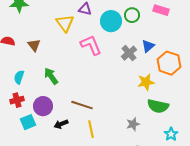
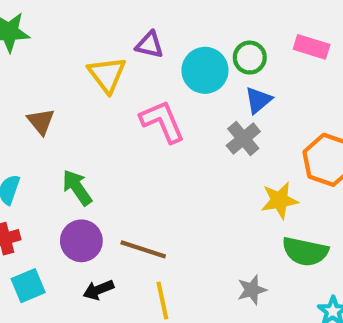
blue triangle: (148, 46) -> (258, 100), moved
purple circle: (43, 106) -> (81, 241), moved

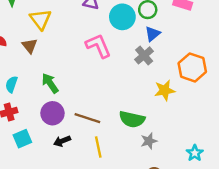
yellow triangle: (107, 75) -> (40, 19), moved
green semicircle: (305, 251) -> (132, 119), moved

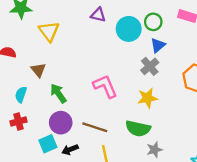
brown triangle: (30, 46) -> (38, 70), moved
pink L-shape: (98, 46) -> (105, 86), moved
yellow star: (165, 90) -> (147, 98), moved
cyan square: (22, 139) -> (48, 144), moved

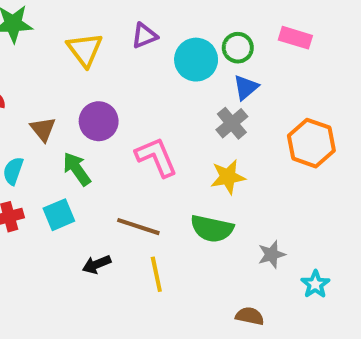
purple triangle: (98, 15) -> (144, 36), turned -35
yellow triangle: (49, 31) -> (85, 50), moved
purple circle: (61, 123) -> (99, 121), moved
cyan square: (48, 144) -> (59, 215), moved
gray star: (154, 150) -> (272, 254), moved

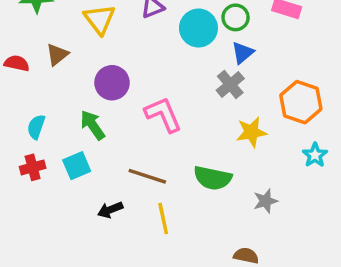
brown triangle: (43, 129) -> (57, 54), moved, turned 30
yellow star: (228, 177) -> (251, 132), moved
cyan star: (315, 284) -> (315, 155), moved

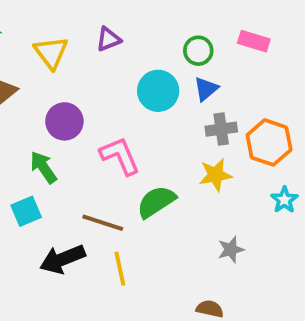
cyan circle: (198, 28) -> (158, 91), moved
gray cross: (230, 84) -> (221, 129), moved, turned 32
green semicircle: (213, 178) -> (156, 202), moved, turned 135
black arrow: (110, 210) -> (63, 259), size x1.6

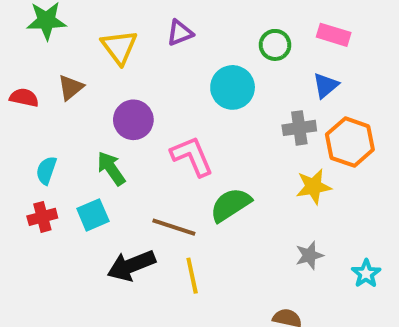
blue triangle: (206, 89) -> (326, 85), moved
yellow star: (216, 175) -> (313, 187), moved
cyan star: (284, 200) -> (366, 274), moved

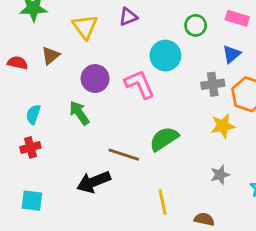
pink L-shape: (192, 156) -> (140, 84), moved
cyan square: (93, 215) -> (32, 201), moved, turned 30
yellow line: (192, 276) -> (163, 202), moved

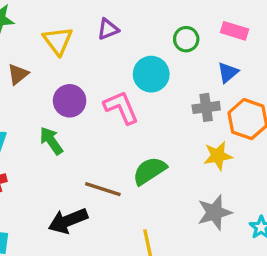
gray star: (220, 175) -> (214, 212), size x1.5

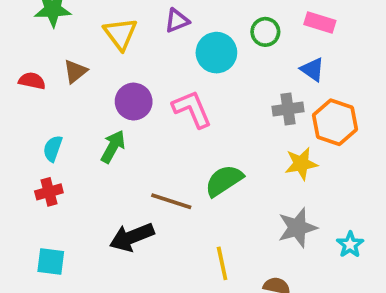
blue triangle: (228, 72) -> (312, 70), turned -45
cyan circle: (151, 74) -> (216, 53), moved
green arrow: (51, 141) -> (113, 147), turned 64

